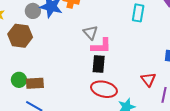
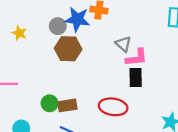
brown hexagon: (20, 36) -> (68, 49), moved
red ellipse: (104, 89) -> (113, 107), moved

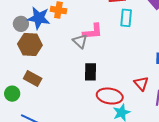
pink L-shape: (136, 58) -> (93, 32), moved
brown rectangle: (67, 105) -> (33, 79), moved, turned 36
red ellipse: (113, 107) -> (110, 96), moved

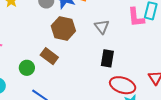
pink L-shape: (93, 32) -> (136, 17), moved, turned 80
brown hexagon: (30, 45) -> (63, 28), moved

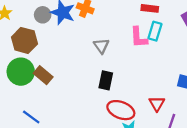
brown hexagon: (63, 28) -> (24, 40), moved
green circle: (27, 68) -> (21, 72), moved, size x1.6

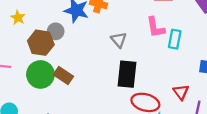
gray circle: (43, 15) -> (56, 31), moved
cyan rectangle: (155, 31) -> (175, 39), moved
black rectangle: (106, 80) -> (127, 74), size x1.4

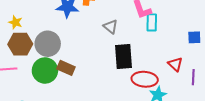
gray circle: (56, 31) -> (48, 44), moved, size x1.6
cyan rectangle: (175, 39) -> (152, 22), moved
brown hexagon: (41, 43) -> (20, 44), moved

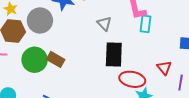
gray circle: (48, 44) -> (40, 20), moved

